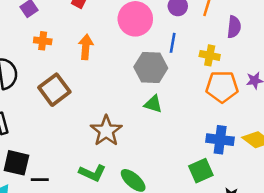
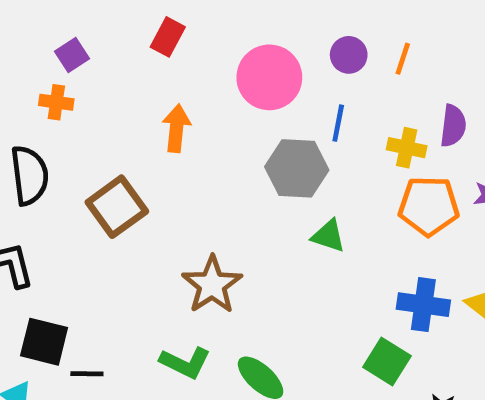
purple semicircle: (234, 27) -> (453, 126), moved
orange cross: (43, 41) -> (56, 102), moved
green triangle: (153, 104) -> (328, 236), moved
green square: (201, 171) -> (387, 361), turned -35

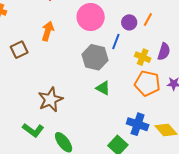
purple circle: (349, 55) -> (129, 22), moved
brown square: (117, 207) -> (19, 50), moved, size x0.7

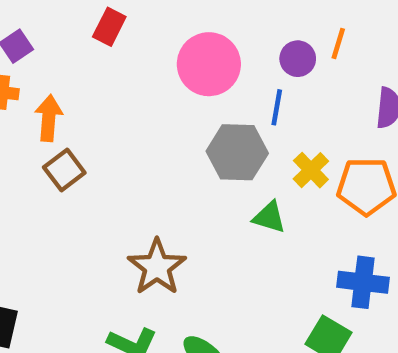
orange arrow: (48, 31) -> (49, 118), moved
yellow cross: (143, 57) -> (311, 170), moved, turned 35

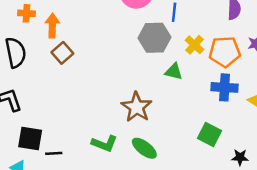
brown star: (157, 267) -> (137, 107), moved
blue cross: (363, 282) -> (225, 87), moved

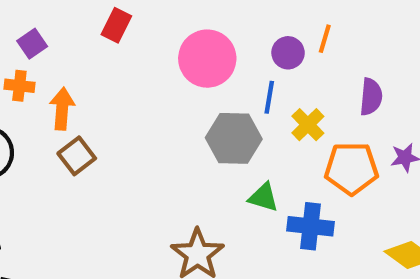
yellow cross: (195, 45) -> (308, 125), moved
blue cross: (225, 87) -> (310, 226), moved

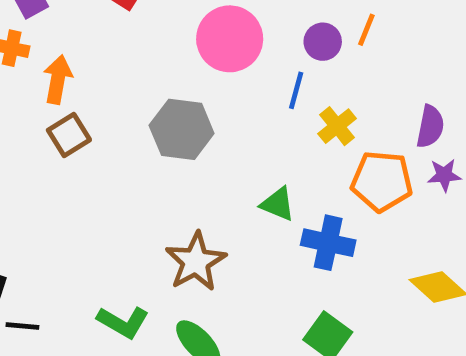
purple semicircle: (371, 97) -> (430, 127), moved
gray hexagon: (234, 138) -> (182, 129), moved

